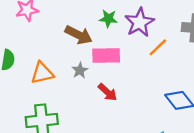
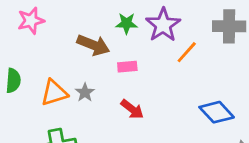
pink rectangle: (106, 56) -> (127, 67), size x0.6
gray star: (80, 70) -> (85, 92), moved

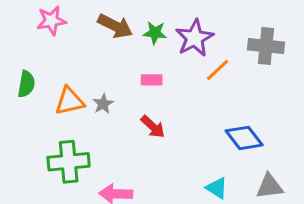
brown arrow: (93, 45) -> (115, 26), moved

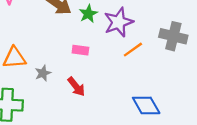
green star: (155, 33) -> (88, 14), turned 30
gray star: (103, 104) -> (43, 73), moved

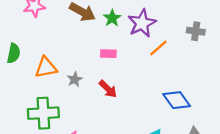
gray cross: (173, 36) -> (196, 31), size x0.7

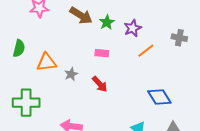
purple star: (142, 23) -> (133, 28), size x0.7
green cross: (43, 113) -> (26, 103), moved

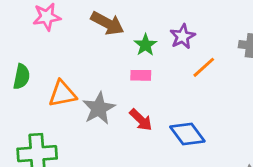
green star: (107, 22) -> (145, 45), moved
gray star: (71, 74) -> (99, 108), size x1.6
blue diamond: (159, 97) -> (187, 134), moved

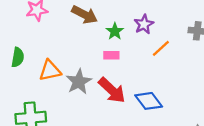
red arrow: (141, 120) -> (112, 90), size x1.5

